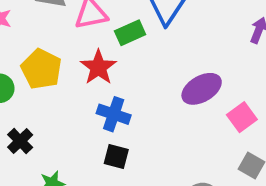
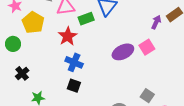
yellow pentagon: (41, 69) -> (33, 22), moved
pink square: (242, 117) -> (147, 47), moved

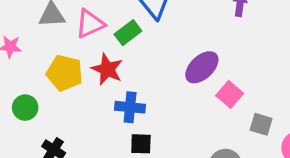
yellow pentagon: (33, 22) -> (65, 73), moved
pink square: (147, 47) -> (230, 94), moved

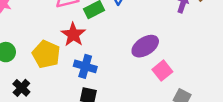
yellow pentagon: (65, 73) -> (46, 54), moved

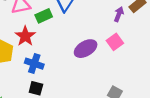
pink square: (162, 71) -> (115, 42), moved

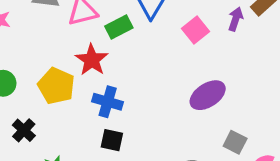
pink square: (115, 42) -> (195, 30), moved
purple ellipse: (86, 49) -> (208, 95), moved

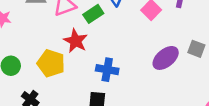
blue cross: (108, 102) -> (107, 70), moved
gray square: (235, 142) -> (196, 49), moved

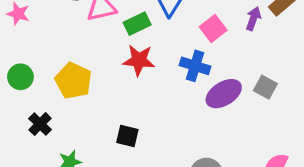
red star: (76, 41) -> (139, 60), moved, turned -30
blue cross: (107, 70) -> (195, 66), moved

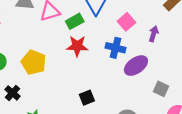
purple arrow: (253, 19) -> (154, 34), moved
gray square: (265, 87) -> (161, 89), moved
black square: (127, 136) -> (87, 98), moved, turned -32

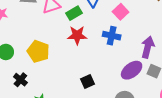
purple arrow: (154, 34) -> (148, 47), moved, size x1.5
purple ellipse: (136, 66) -> (132, 70), moved

